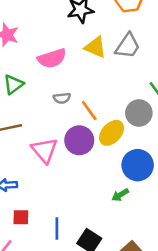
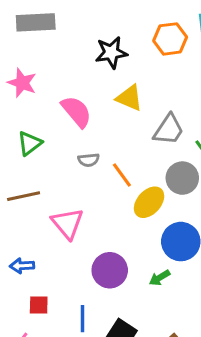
gray trapezoid: (128, 46) -> (169, 130), moved
pink semicircle: (52, 58) -> (76, 112), turned -112
purple circle: (79, 140) -> (110, 270), moved

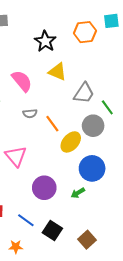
black star: (111, 53) -> (45, 41), turned -30
blue line: (83, 319) -> (26, 220), turned -54

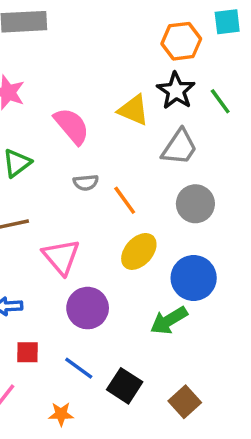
black star: (45, 41) -> (176, 91), moved
green line: (107, 107) -> (220, 101), moved
yellow ellipse: (71, 142) -> (139, 251), moved
purple circle: (44, 188) -> (88, 308), moved
green arrow: (78, 193) -> (169, 320), size x1.5

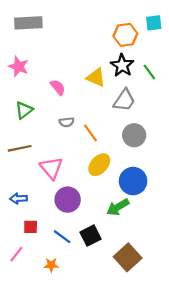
pink semicircle: (72, 126) -> (58, 87), size x0.7
black square: (125, 386) -> (91, 236), moved, turned 30
brown square: (185, 402) -> (128, 257), size x1.4

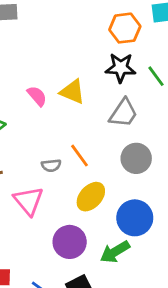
black star: (122, 65) -> (121, 68), turned -30
yellow triangle: (96, 77) -> (72, 92), moved
gray semicircle: (67, 122) -> (51, 165), moved
purple circle: (68, 200) -> (70, 242), moved

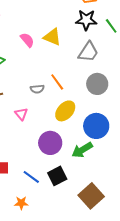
pink triangle: (29, 201) -> (21, 114), size x0.6

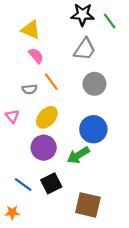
yellow triangle: (52, 37) -> (31, 30), moved
pink semicircle: (27, 40) -> (36, 56), moved
yellow ellipse: (65, 111) -> (47, 117), moved
brown square: (91, 196) -> (88, 205), turned -35

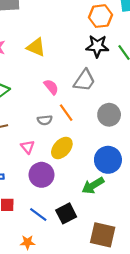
yellow triangle: (31, 30) -> (36, 47), moved
gray trapezoid: (85, 49) -> (84, 80), moved
purple circle: (44, 148) -> (41, 175), moved

